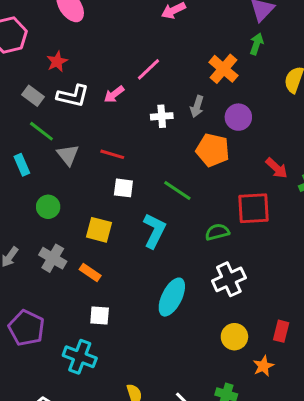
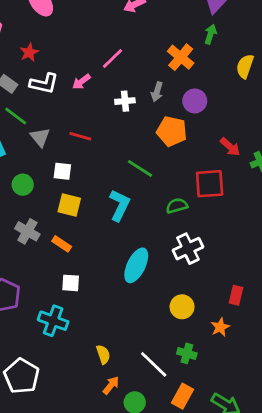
white square: (123, 188) -> (62, 171), moved
yellow circle: (234, 337) -> (182, 307), moved

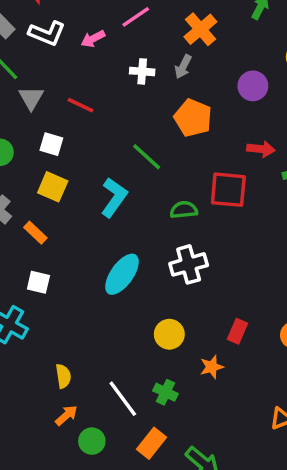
orange cross: (181, 57) -> (200, 29), moved
purple circle: (195, 101) -> (253, 86), moved
red arrow: (230, 147) -> (261, 149), turned -45

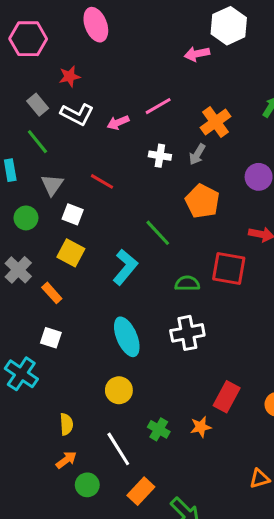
gray triangle: (31, 98) -> (52, 185), moved
cyan ellipse: (122, 274) -> (127, 337), turned -63
red rectangle: (238, 331) -> (227, 397), size x1.4
yellow circle: (169, 334) -> (119, 390), moved
green cross: (165, 392) -> (159, 429), moved

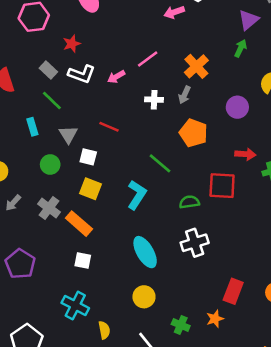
orange rectangle: (52, 293) -> (79, 224), size x1.5
cyan cross: (21, 374) -> (75, 305), moved

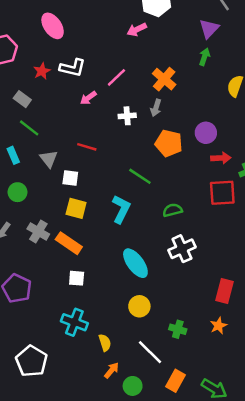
white L-shape: (82, 74) -> (73, 68), moved
purple circle: (237, 107) -> (206, 133), moved
green circle: (50, 164) -> (17, 192), moved
red square: (222, 186) -> (222, 193), moved
orange star: (215, 319) -> (218, 326), moved

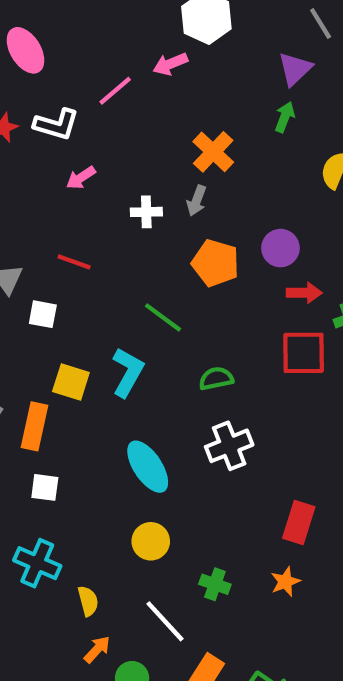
pink line: (116, 77) -> (115, 91), moved
yellow square: (76, 208) -> (71, 382), moved
orange rectangle: (69, 243) -> (35, 426), turned 65

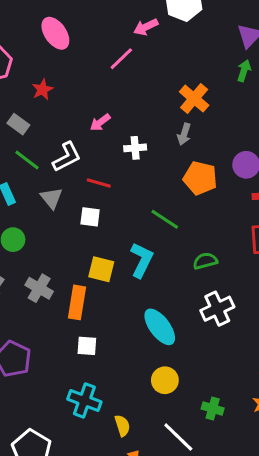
pink arrow: (170, 64) -> (146, 27), moved
white L-shape: (56, 124) -> (67, 157), moved, turned -40
white cross: (146, 212) -> (135, 148), moved
white square: (43, 314) -> (90, 217), moved

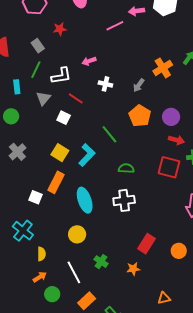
orange cross: (194, 99) -> (163, 68), moved
green line: (27, 160) -> (36, 70), turned 60
orange rectangle: (77, 302) -> (56, 182), moved

